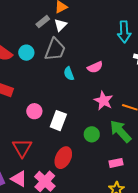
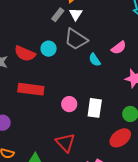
gray trapezoid: (55, 49) -> (76, 39), turned 115
red ellipse: (63, 158) -> (120, 138), moved, turned 40

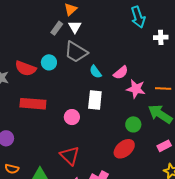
pink semicircle: (119, 48) -> (121, 73), moved
white rectangle: (95, 108) -> (95, 100), moved

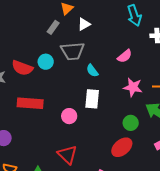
white triangle: (75, 27) -> (84, 24), moved, turned 32
gray trapezoid: (76, 52) -> (72, 51), turned -35
pink semicircle: (121, 73) -> (125, 56), moved

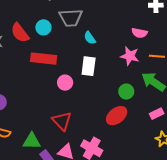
pink semicircle: (125, 56) -> (139, 33), moved, turned 49
red semicircle: (22, 68) -> (20, 33), turned 30
red rectangle: (30, 103) -> (44, 59), moved

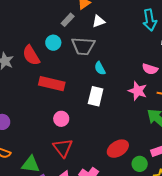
cyan circle: (43, 27) -> (53, 43), moved
pink circle: (65, 83) -> (61, 119), moved
green circle: (126, 92) -> (140, 164), moved

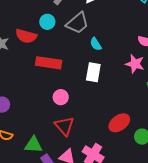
gray trapezoid: (83, 46) -> (77, 23), turned -40
red semicircle: (31, 55) -> (26, 36), turned -40

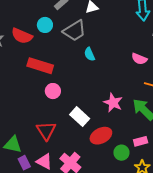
pink star: (135, 64) -> (113, 103), moved
white rectangle: (93, 72) -> (80, 117), moved, turned -66
pink circle: (61, 97) -> (53, 91), moved

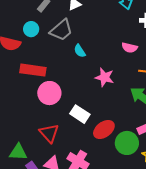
pink circle: (53, 91) -> (49, 93), size x1.5
pink star: (113, 103) -> (104, 77), moved
green circle: (121, 153) -> (127, 143), size x1.5

